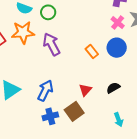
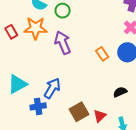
red triangle: (85, 90) -> (100, 116), moved
blue cross: (50, 116) -> (38, 106), moved

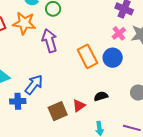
orange rectangle: (102, 54) -> (87, 56), size x1.6
red triangle: (100, 116) -> (79, 106), moved

